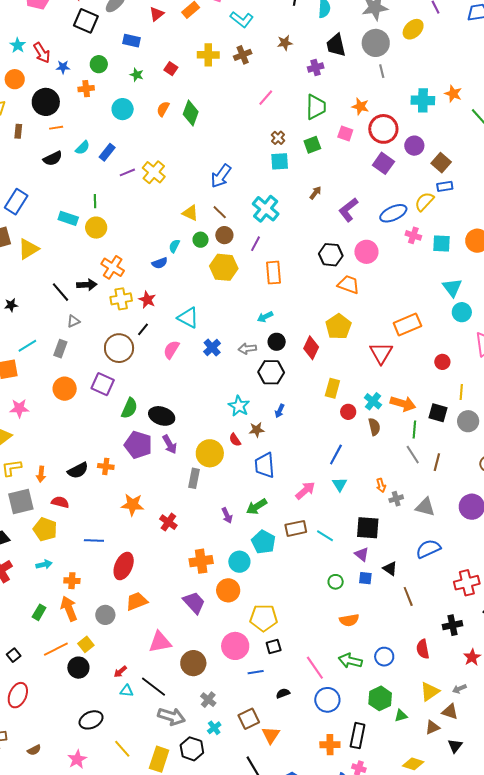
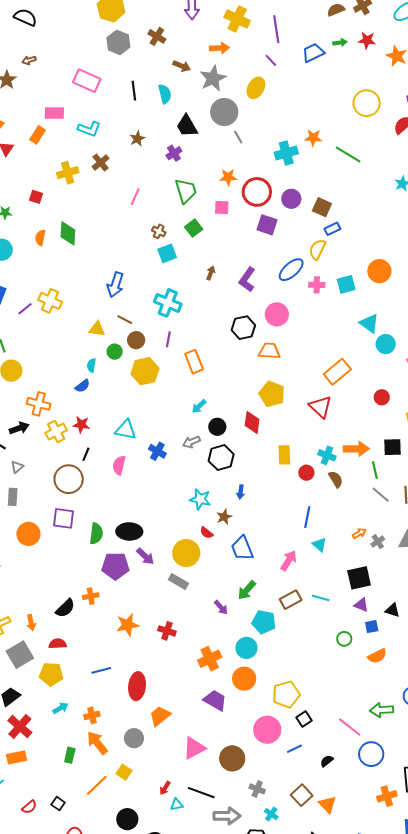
gray rectangle: (194, 478) -> (179, 582), turned -54
orange arrow: (381, 485) -> (359, 533), turned -88
orange semicircle: (349, 620) -> (377, 656), moved
black circle: (78, 668) -> (127, 819), moved

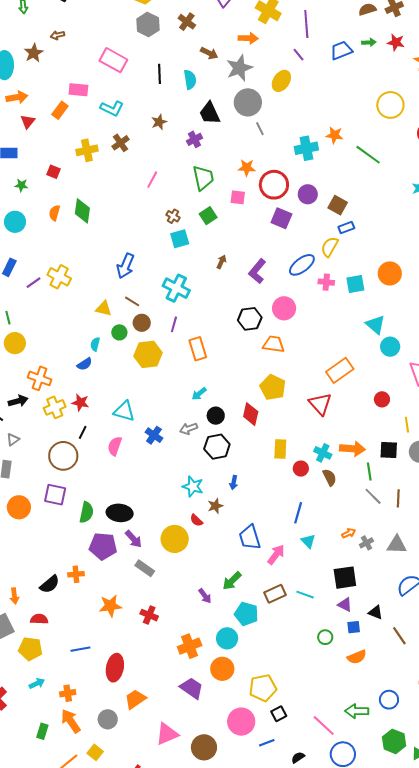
blue trapezoid: (242, 548) -> (250, 537), moved
gray rectangle: (179, 582) -> (145, 568), moved

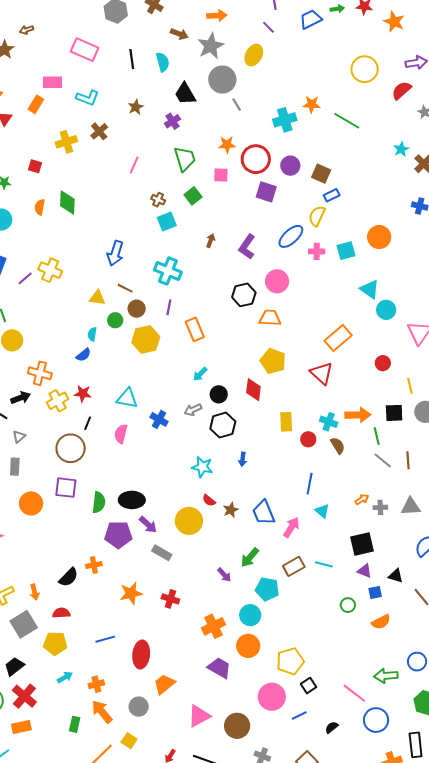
brown star: (215, 506) -> (231, 510), moved
gray cross: (366, 543) -> (380, 507), turned 32

